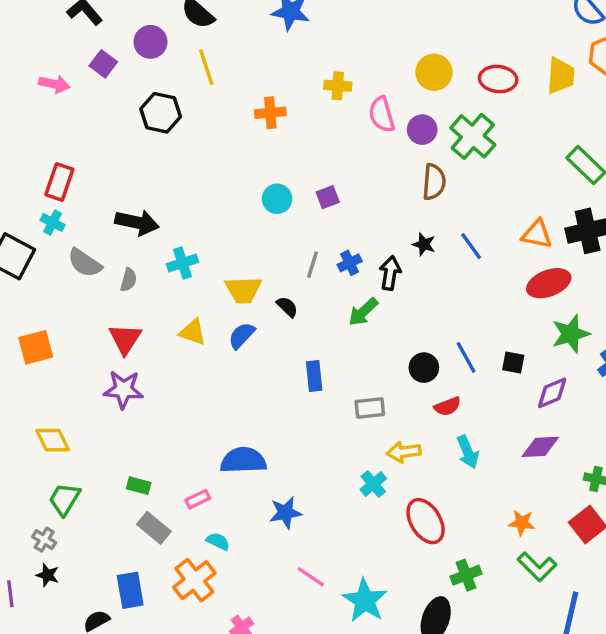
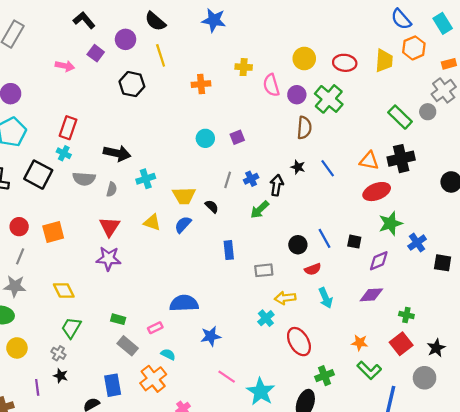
gray semicircle: (85, 263) -> (84, 179), turned -30

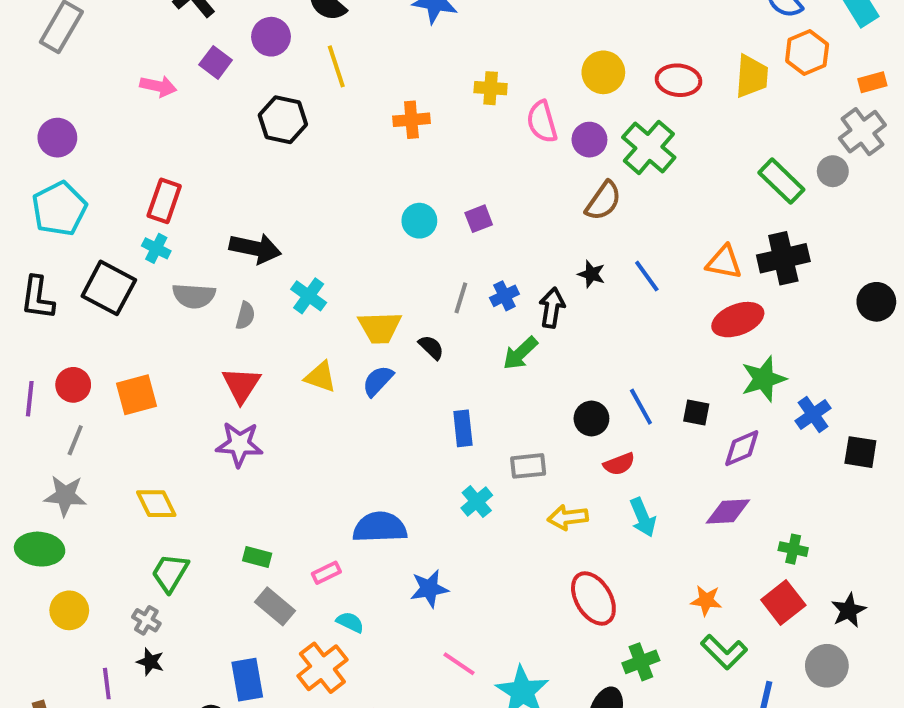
brown semicircle: (304, 128) -> (603, 201), turned 30
cyan cross: (146, 179) -> (309, 296), turned -36
cyan cross: (266, 318) -> (477, 502), moved

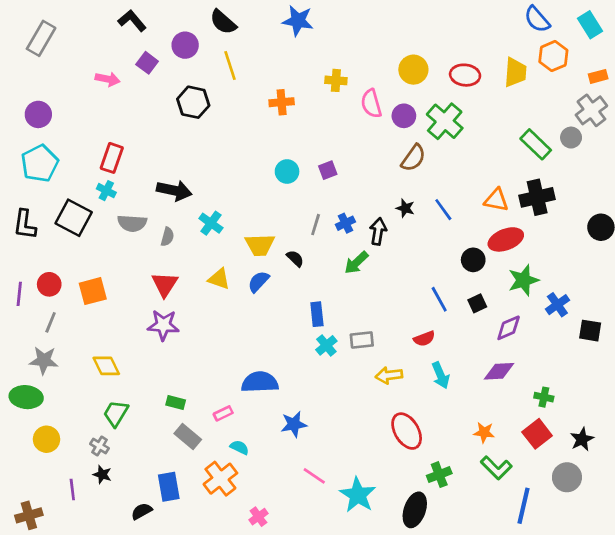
black square: (696, 413) -> (477, 303), turned -36
black circle: (591, 418) -> (473, 260), moved
cyan cross: (477, 502) -> (326, 345), moved

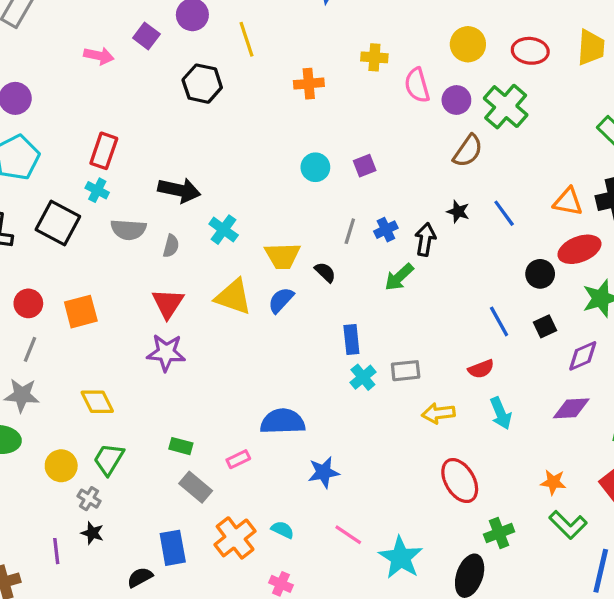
yellow triangle: (219, 279) -> (233, 297), size x1.4
yellow circle: (46, 439) -> (61, 466), moved
cyan semicircle: (239, 447) -> (283, 530), moved
pink cross: (258, 517) -> (281, 584), turned -30

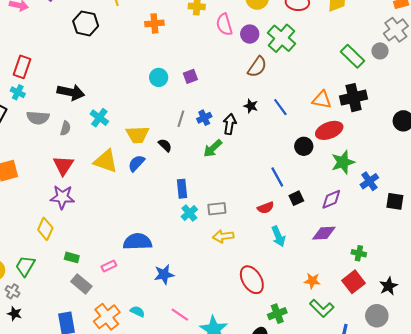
black square: (545, 326) -> (296, 198), moved
yellow diamond: (97, 402) -> (45, 229), moved, turned 50
yellow arrow: (438, 413) -> (223, 236), moved

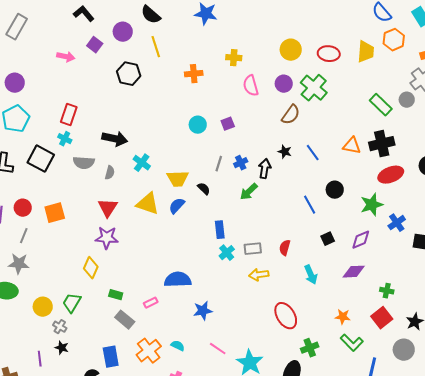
pink semicircle: (224, 24) -> (251, 86), moved
red ellipse: (329, 130) -> (391, 175), moved
blue line: (277, 177) -> (310, 205), moved
red semicircle: (266, 208) -> (285, 248), moved, turned 126

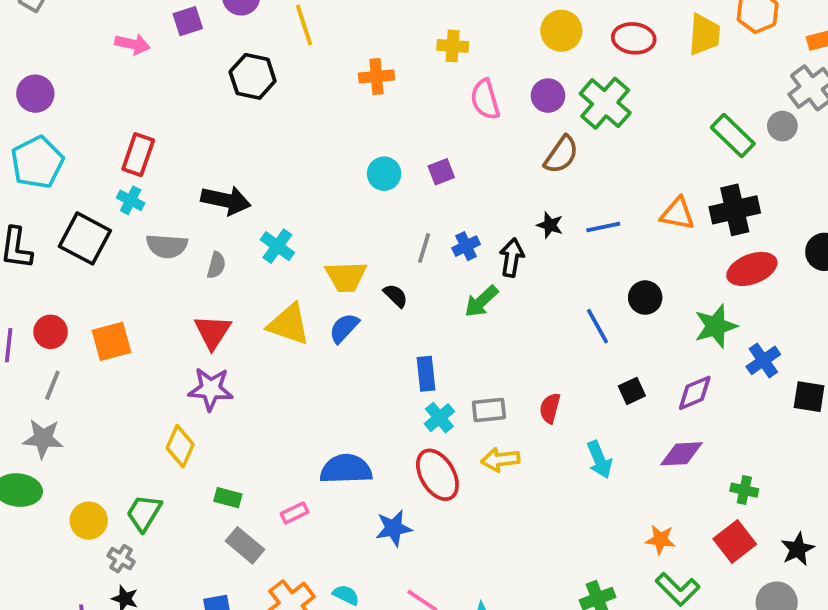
purple square: (95, 45) -> (188, 21), turned 35
blue line: (313, 153) -> (603, 227), turned -66
red ellipse: (286, 316) -> (437, 475), moved

